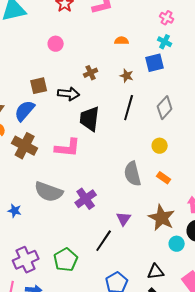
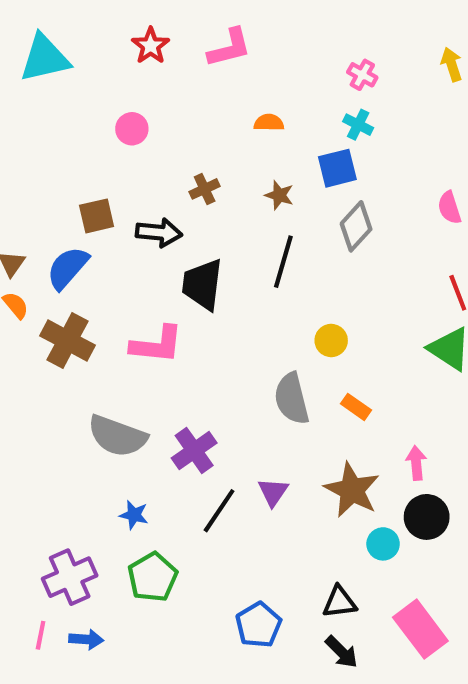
gray diamond: (165, 108) -> (356, 226), moved
yellow circle: (160, 146) -> (331, 341), moved
blue star: (15, 211) -> (134, 515), moved
black line: (104, 241) -> (219, 511), moved

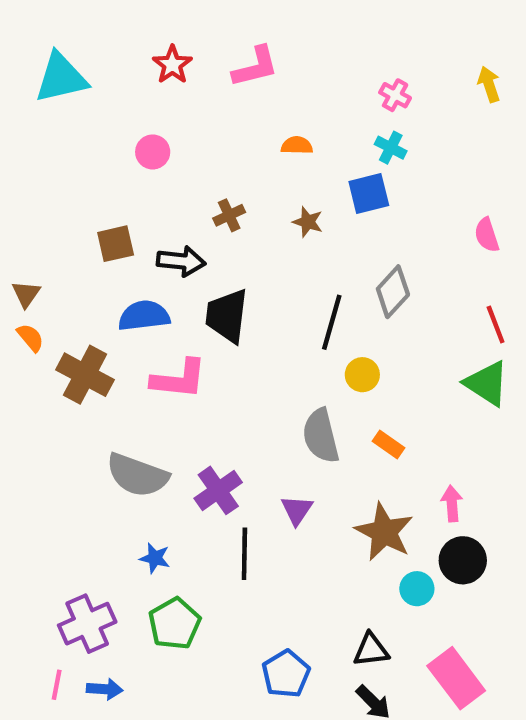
gray diamond: (356, 226) -> (393, 292), moved
black line: (283, 262) -> (332, 322), moved
blue semicircle: (68, 268) -> (144, 316), moved, turned 42
purple triangle: (273, 492) -> (297, 510), moved
black line: (219, 511) -> (244, 554), turned -33

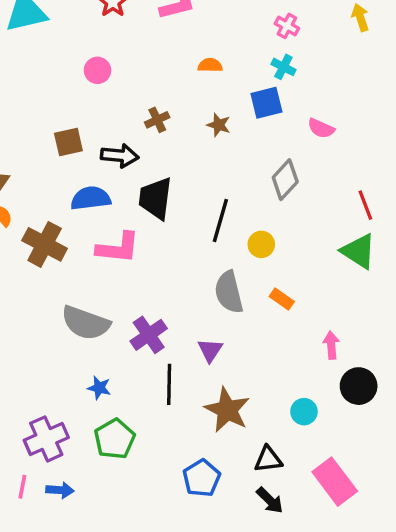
pink semicircle: (487, 235) -> (321, 128), moved, turned -48
black line: (332, 322) -> (220, 221), moved
brown star: (384, 532) -> (227, 410), moved
black circle: (463, 560) -> (359, 386), moved

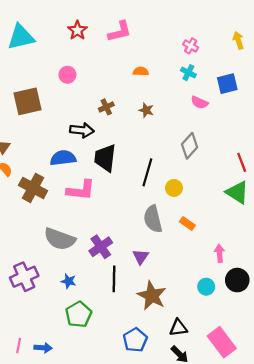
blue square: (266, 103) -> (227, 84), moved
pink semicircle: (321, 128) -> (200, 102), moved
brown square: (68, 142) -> (28, 101), moved, size x1.5
cyan circle: (304, 412) -> (206, 287), moved
purple cross: (46, 439) -> (24, 277), moved

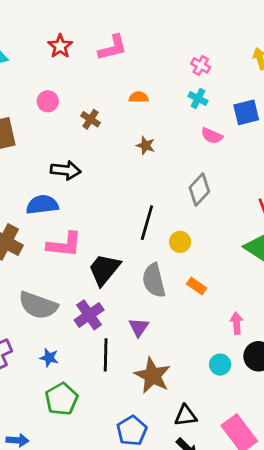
brown cross: (106, 107) -> (90, 119), moved, turned -32
black trapezoid: (105, 158) -> (104, 269), moved, turned 32

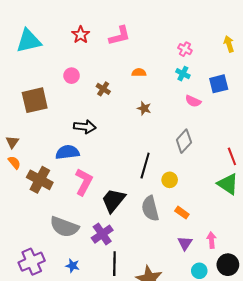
pink L-shape: (64, 245) -> (84, 182), turned -68
purple triangle: (139, 327) -> (185, 243), moved

